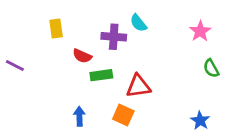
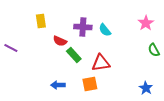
cyan semicircle: (138, 23) -> (105, 30), moved
green rectangle: (101, 75) -> (74, 55), turned 56
orange square: (123, 115) -> (90, 84), turned -35
blue arrow: (79, 116) -> (58, 85), turned -88

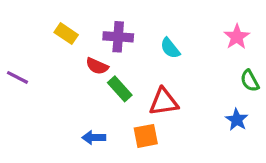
yellow rectangle: (41, 21) -> (66, 34), turned -48
purple cross: (83, 27) -> (118, 37), moved
blue star: (146, 88) -> (237, 120), moved

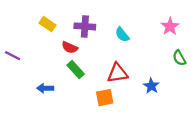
green rectangle: (120, 89) -> (76, 70), moved
blue star: (237, 120) -> (151, 86), moved
blue arrow: (94, 138) -> (45, 88), moved

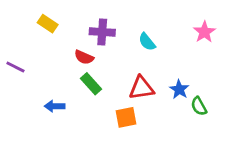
yellow rectangle: (48, 24) -> (48, 24), moved
green semicircle: (179, 58) -> (199, 106), moved
blue star: (151, 86) -> (179, 89), moved

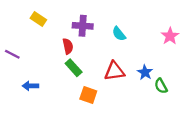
pink star: (204, 32) -> (170, 36), moved
red semicircle: (84, 57) -> (68, 46), turned -126
blue arrow: (55, 106) -> (30, 86), moved
orange square: (126, 117) -> (88, 95), moved, turned 30

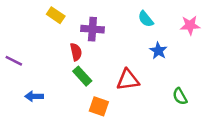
yellow rectangle: (38, 19) -> (56, 15), moved
cyan semicircle: (119, 34) -> (146, 19), moved
pink star: (170, 36) -> (190, 25), moved, turned 30
blue star: (145, 72) -> (158, 51), moved

